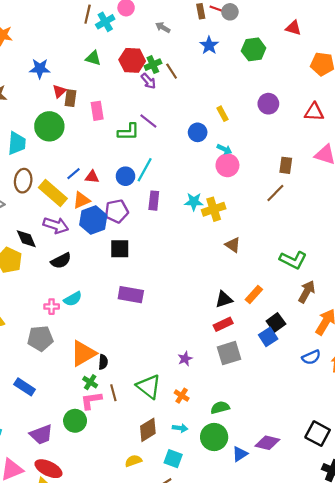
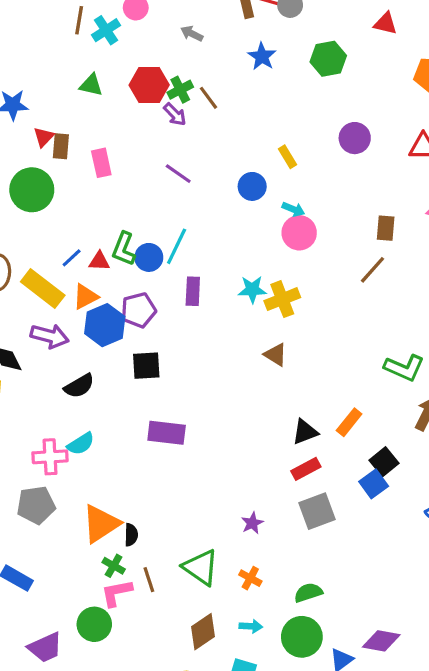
green L-shape: (128, 132) -> (124, 249), moved, turned 115
brown triangle: (233, 245) -> (276, 355), moved
black semicircle: (61, 261) -> (79, 386), moved
pink cross: (52, 307) -> (50, 457), size x1.5

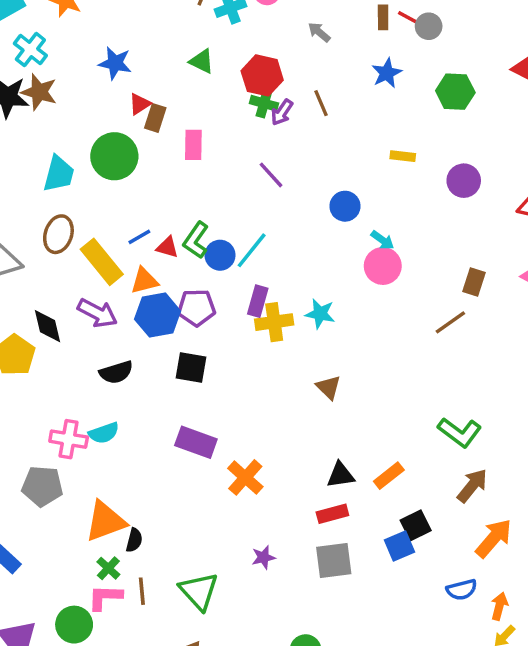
green cross: (180, 90) -> (264, 103), moved, turned 30
purple arrow: (175, 114) -> (282, 112), turned 65
yellow rectangle: (288, 157) -> (403, 156), moved, turned -65
yellow cross: (282, 299) -> (274, 322), moved
orange cross: (250, 578) -> (245, 477), moved, size x1.5

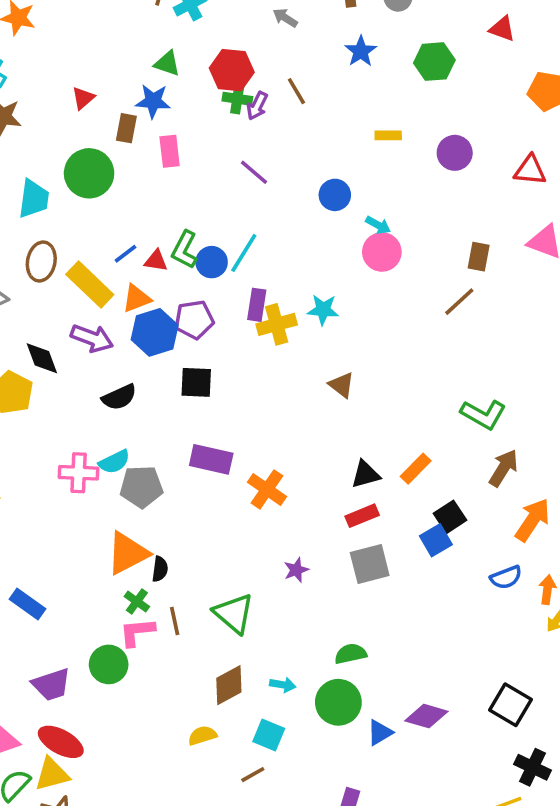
blue star: (115, 63) -> (153, 101), moved
red triangle: (140, 104) -> (83, 98), moved
gray pentagon: (42, 486) -> (141, 487), moved

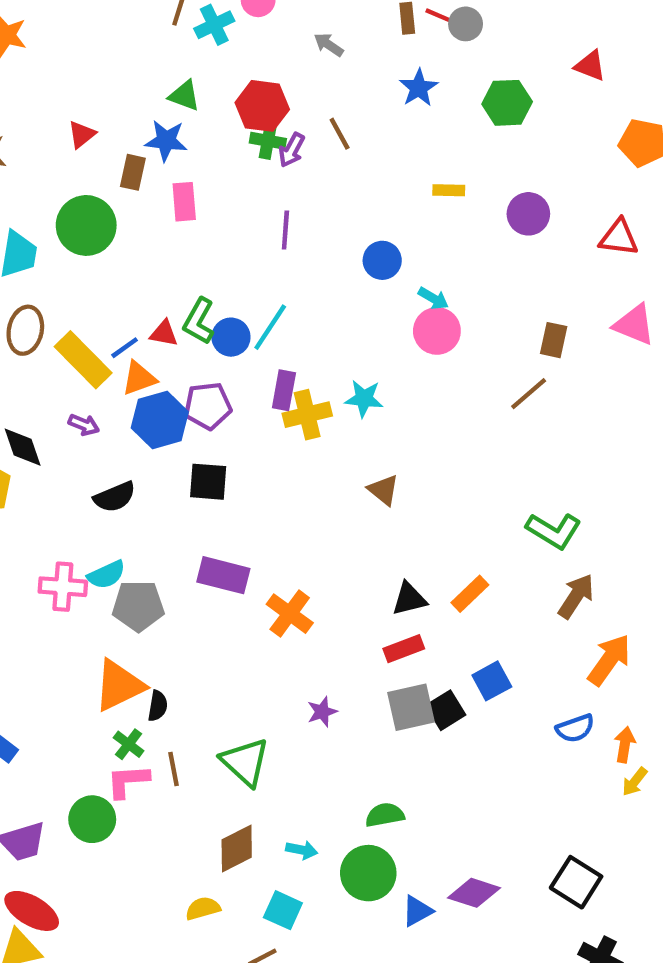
purple line: (254, 172) -> (285, 230), turned 52
blue line: (125, 254) -> (125, 348), moved
purple arrow: (92, 338) -> (84, 425), size x0.6
black square: (450, 517) -> (446, 710), moved

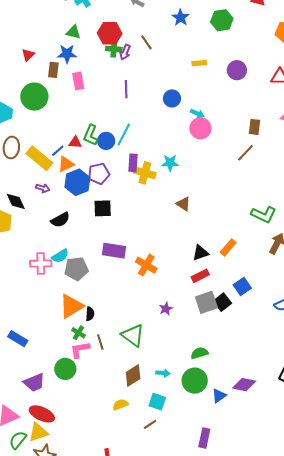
yellow cross: (307, 415) -> (145, 173), turned 35

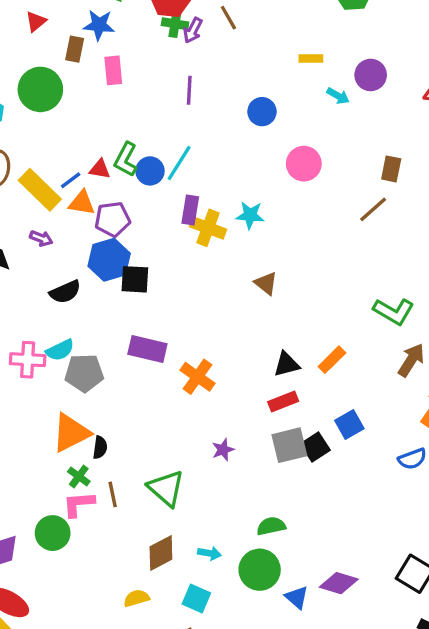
cyan arrow: (197, 114) -> (338, 96), moved
orange triangle: (66, 164) -> (82, 203), turned 30
purple pentagon: (99, 174) -> (113, 219), moved
blue hexagon: (77, 182) -> (109, 260), moved
blue triangle: (219, 396) -> (297, 597), turned -49

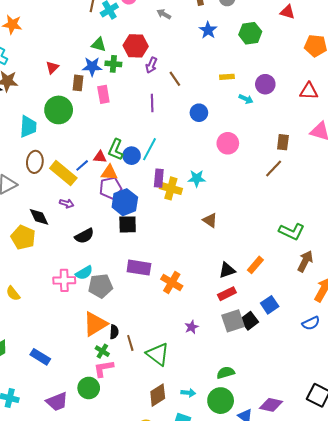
brown line: (228, 18) -> (175, 79), moved
green cross: (175, 24) -> (113, 64), moved
orange triangle: (82, 203) -> (109, 173), moved
blue hexagon: (109, 260) -> (125, 202), moved
brown line: (113, 494) -> (130, 343), moved

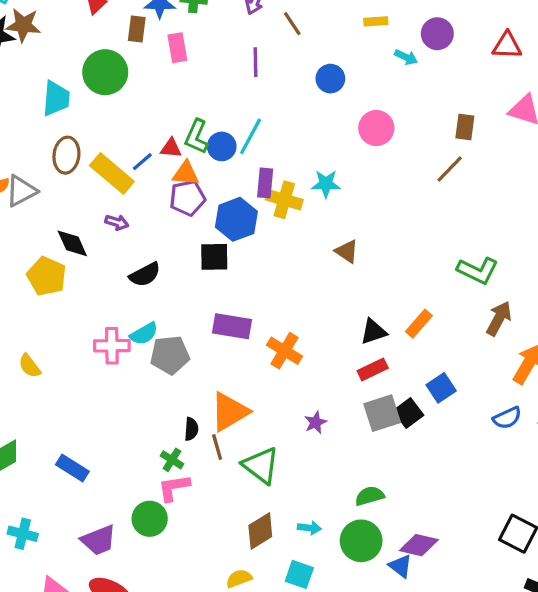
blue hexagon: (125, 202) -> (236, 219), moved
orange triangle: (95, 324) -> (229, 412), moved
purple diamond: (271, 405) -> (419, 545), moved

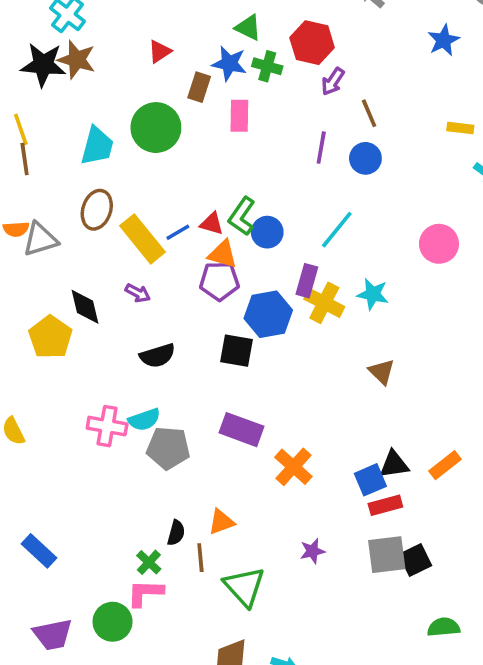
blue circle: (330, 79) -> (365, 158), moved
cyan line: (251, 136) -> (337, 230), moved
blue square: (441, 388) -> (370, 480), moved
orange triangle: (229, 412) -> (221, 522), size x0.6
green semicircle: (370, 496) -> (444, 627), moved

